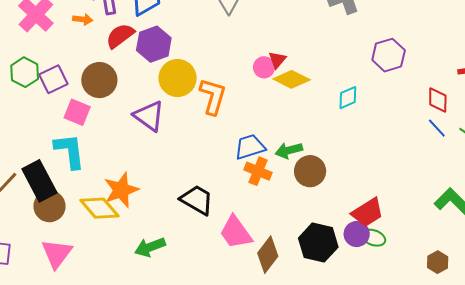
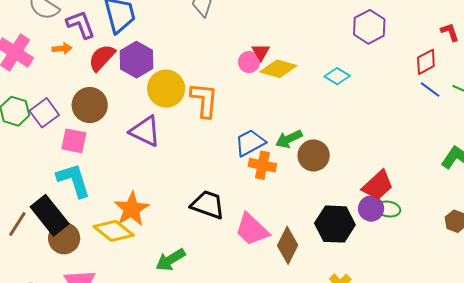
cyan diamond: (348, 98) -> (337, 76), turned 65
red diamond: (438, 100) -> (426, 62), turned 72

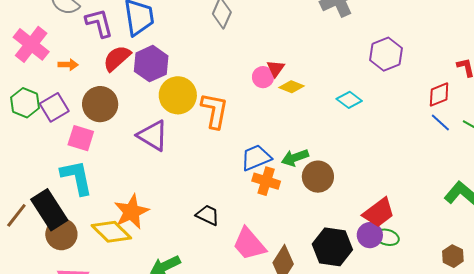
orange arrow: (62, 48) -> (68, 65), moved
yellow diamond: (278, 69) -> (292, 87), size x0.7
black trapezoid: (208, 205) -> (208, 215), size x0.7

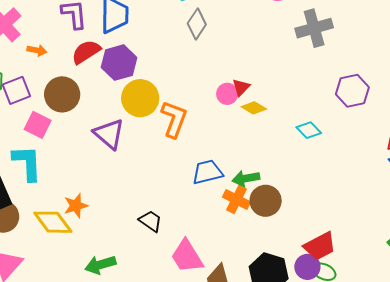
orange cross: (266, 181) -> (236, 200), moved
orange star: (131, 212) -> (76, 206), size x0.7

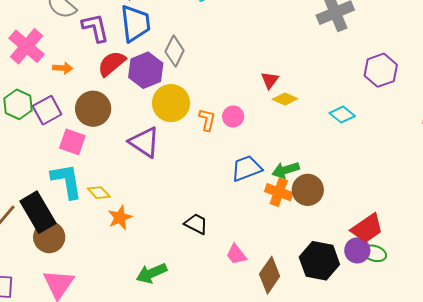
gray diamond: (197, 24) -> (175, 51), moved
pink circle: (227, 94) -> (233, 116), moved
orange L-shape: (174, 119) -> (207, 120), size x0.6
yellow diamond: (53, 222) -> (99, 193), moved, size x0.6
pink trapezoid: (187, 256) -> (236, 254), size x0.6

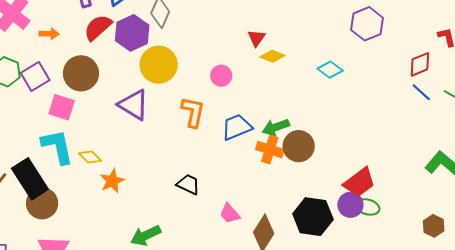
orange L-shape: (207, 120) -> (193, 112), moved, size x1.4

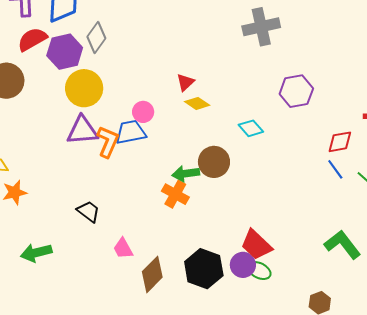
purple triangle: (134, 105) -> (82, 130), moved, turned -48
blue trapezoid: (237, 127) -> (131, 132), moved
brown circle: (299, 146) -> (214, 162), moved
red trapezoid: (359, 182) -> (256, 245), turned 68

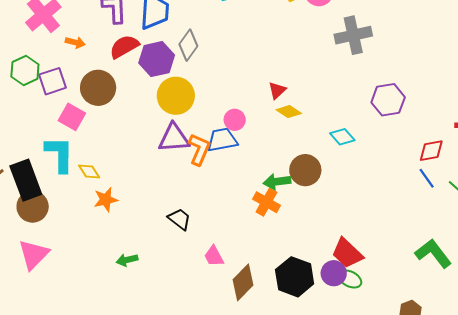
green arrow: (36, 253) -> (127, 260), size x0.7

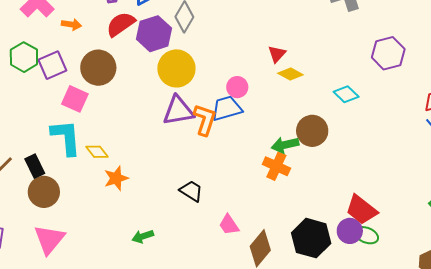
black rectangle: (26, 180) -> (35, 166), size x0.6

